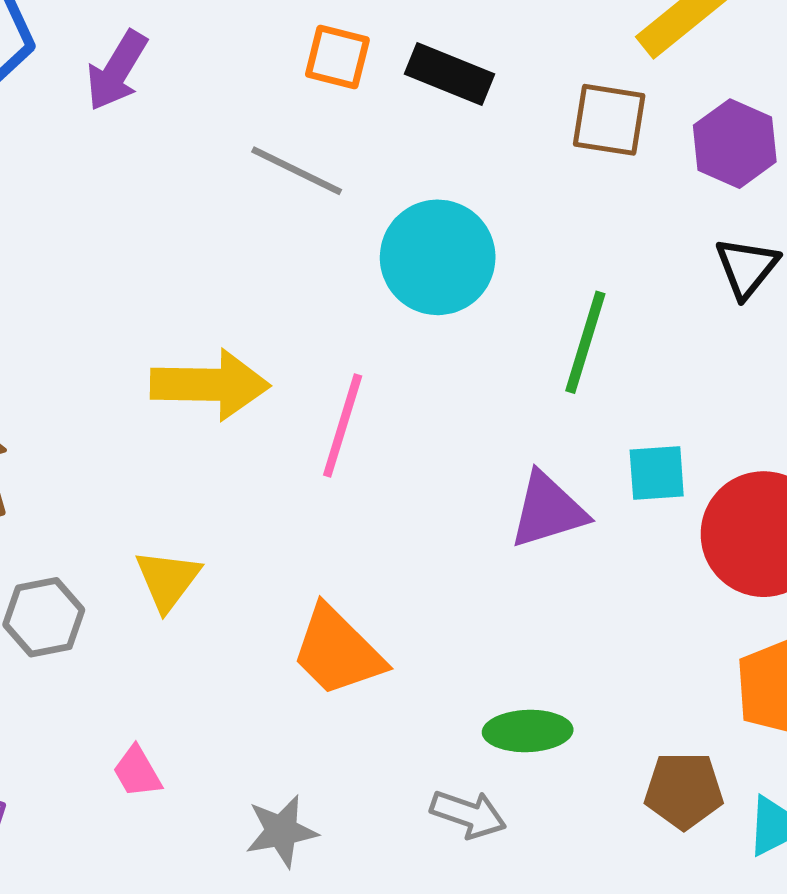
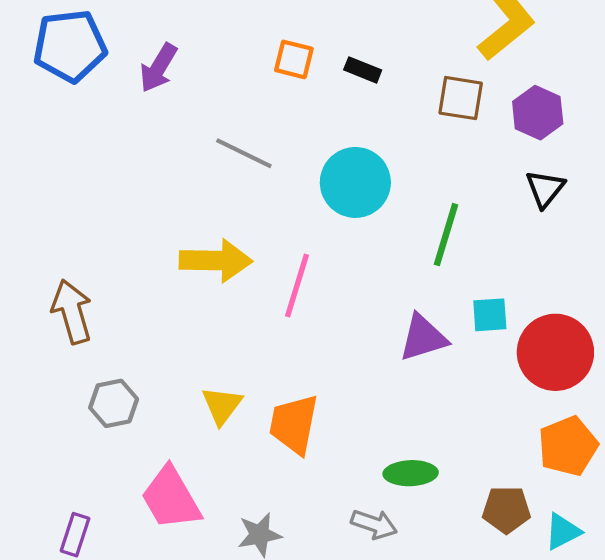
black rectangle: (450, 74) -> (363, 70), size x0.7
gray line: (297, 171) -> (244, 153), moved
yellow triangle: (168, 580) -> (222, 405), moved
orange trapezoid: (337, 651) -> (294, 424), turned 56
pink trapezoid: (137, 772) -> (171, 498), size x2.0

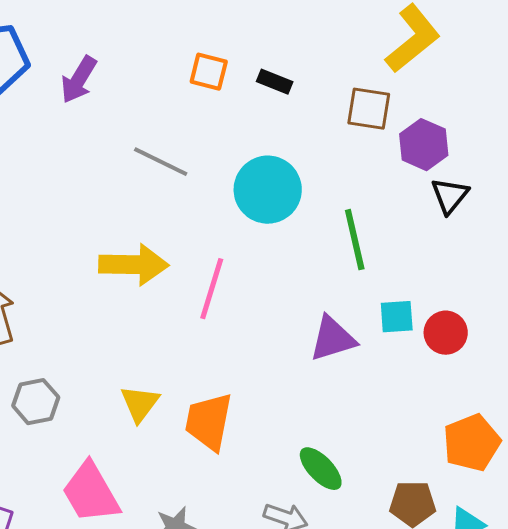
purple hexagon: (538, 113) -> (424, 145), moved
green line: (446, 235) -> (355, 240), turned -30
red circle: (555, 352) -> (446, 333), moved, size x0.6
green ellipse: (411, 473) -> (321, 469), turned 48

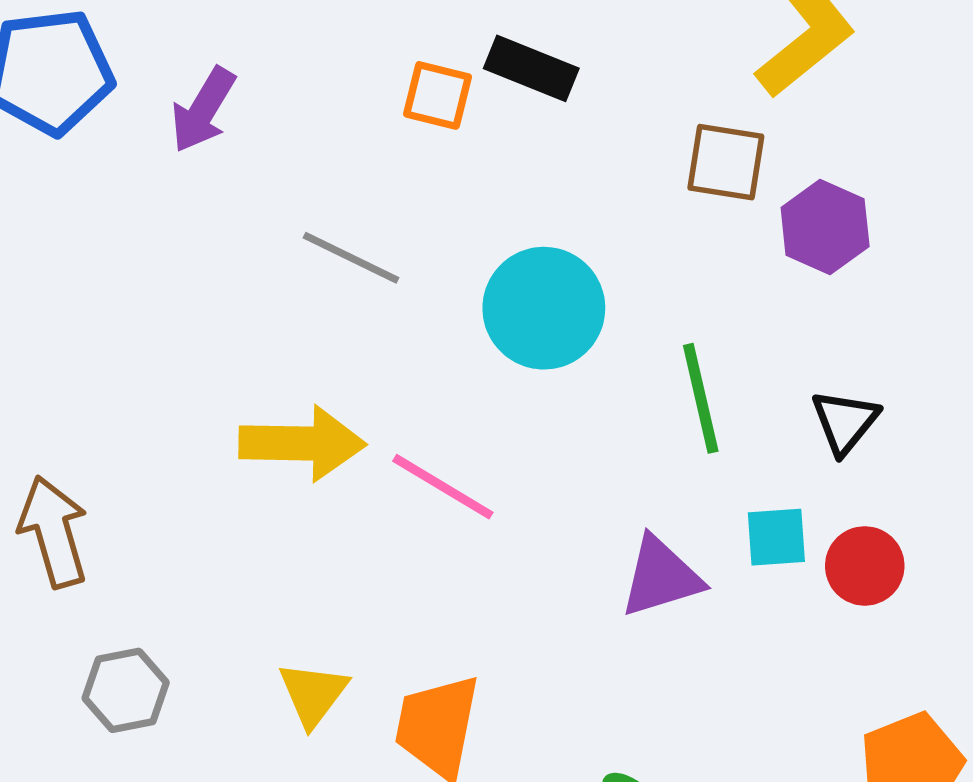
black rectangle: (275, 82) -> (531, 68), moved, size x1.4
black triangle: (450, 196) -> (845, 422), moved
pink line: (212, 289) -> (443, 487), turned -76

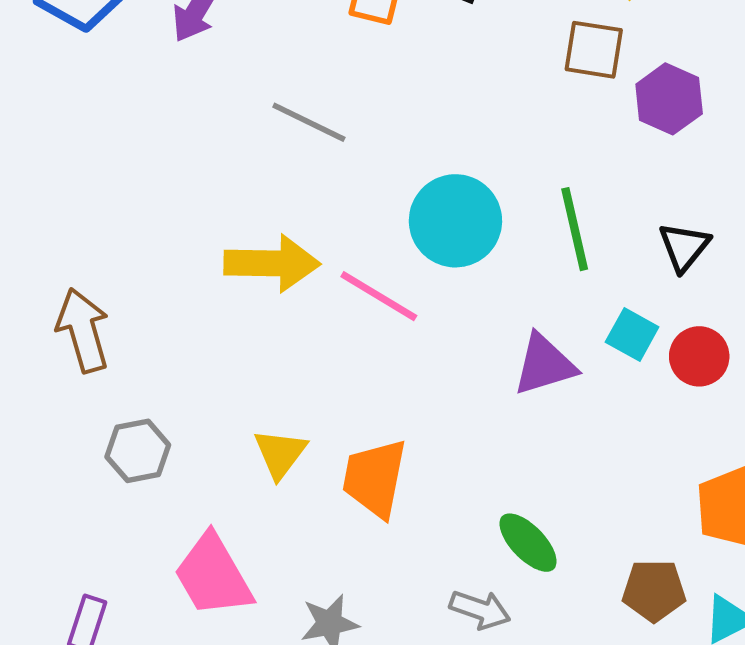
cyan circle: (544, 308) -> (455, 221), moved
cyan square: (776, 537) -> (632, 334), turned 33

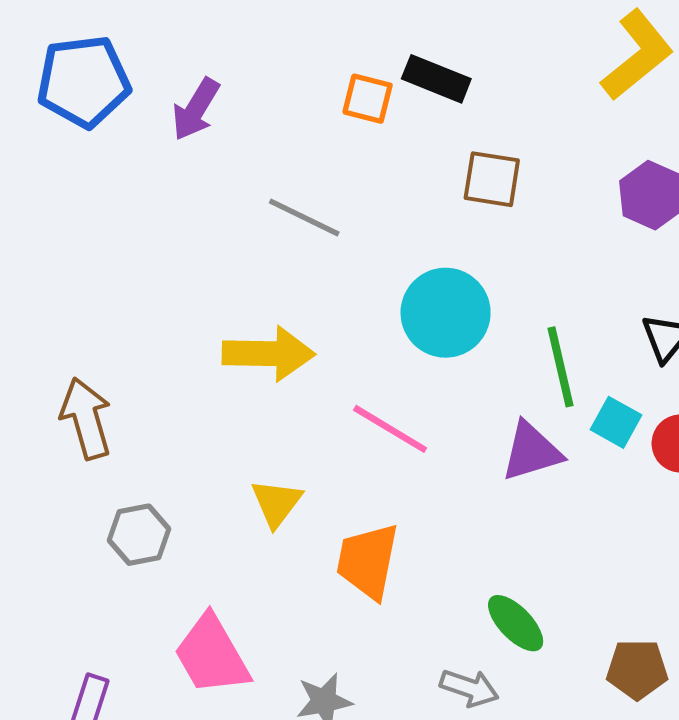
brown square: (594, 50) -> (492, 179), moved
green line: (575, 229) -> (561, 367), moved
pink line: (379, 296) -> (390, 429), moved
yellow triangle: (280, 454) -> (276, 503), moved

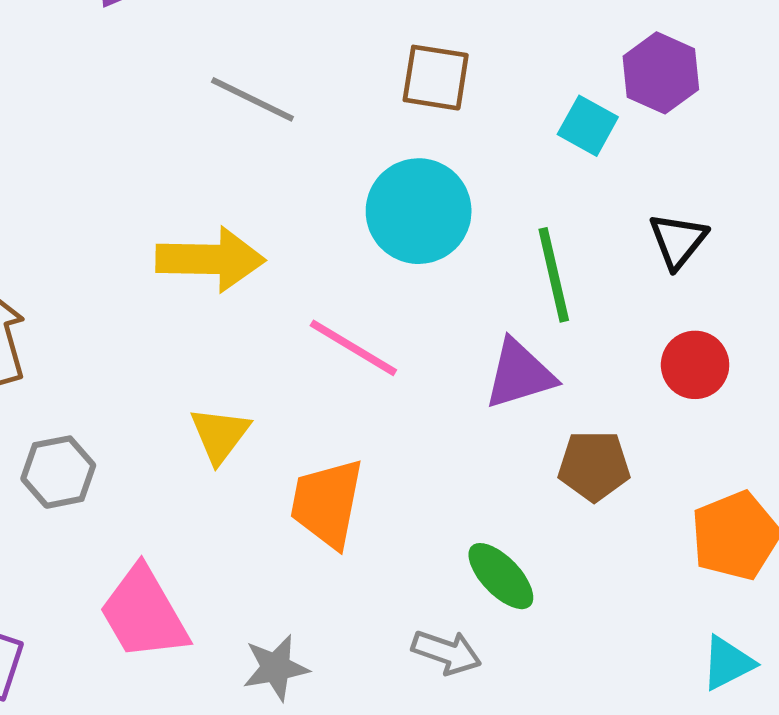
brown square: (492, 179) -> (436, 78), moved
cyan square: (616, 422) -> (588, 126), moved
brown pentagon: (637, 669) -> (594, 466), moved

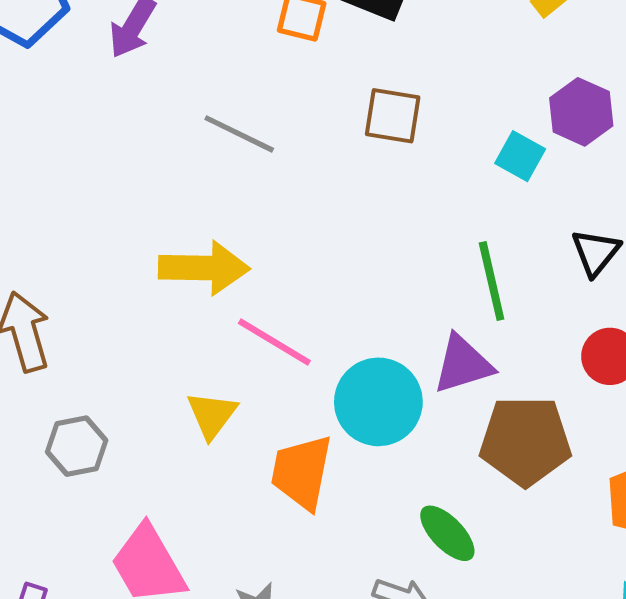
cyan circle: (419, 211) -> (378, 402), moved
pink line: (353, 348) -> (274, 342), moved
brown pentagon: (594, 466) -> (525, 441), size x1.5

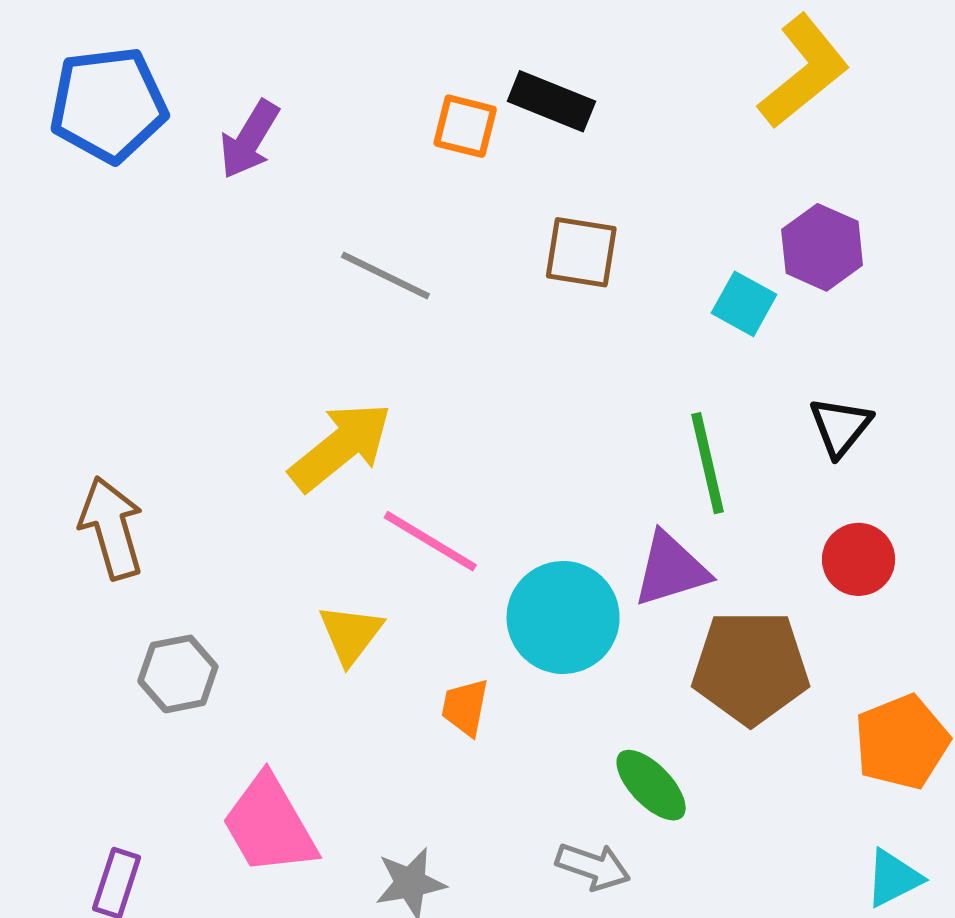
yellow arrow: (204, 268) -> (341, 447), turned -40
orange trapezoid: (302, 472) -> (465, 707), size x0.6

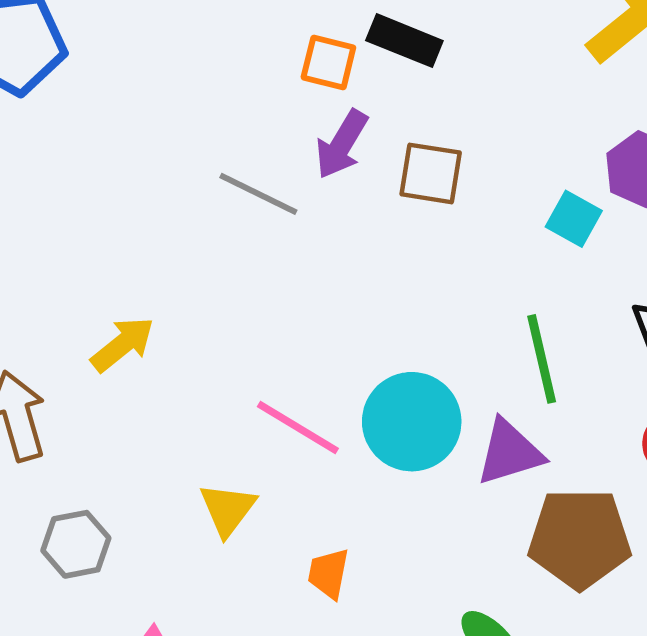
purple arrow: (249, 139) -> (342, 144), moved
yellow arrow: (341, 447) -> (123, 344), moved, size x0.7
cyan circle: (563, 617) -> (412, 422), moved

